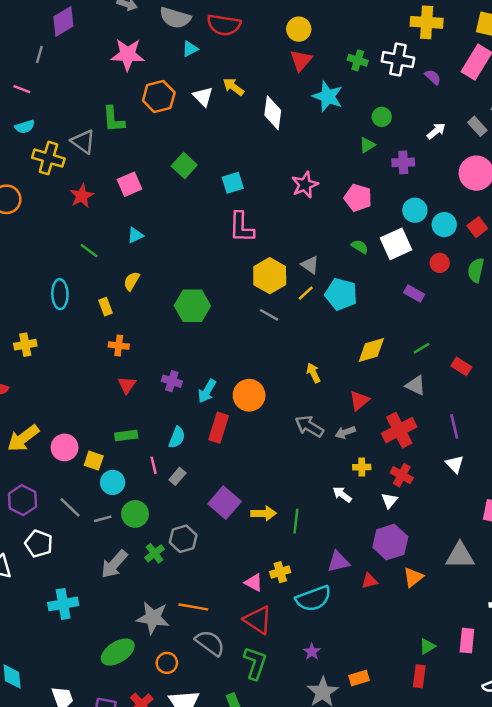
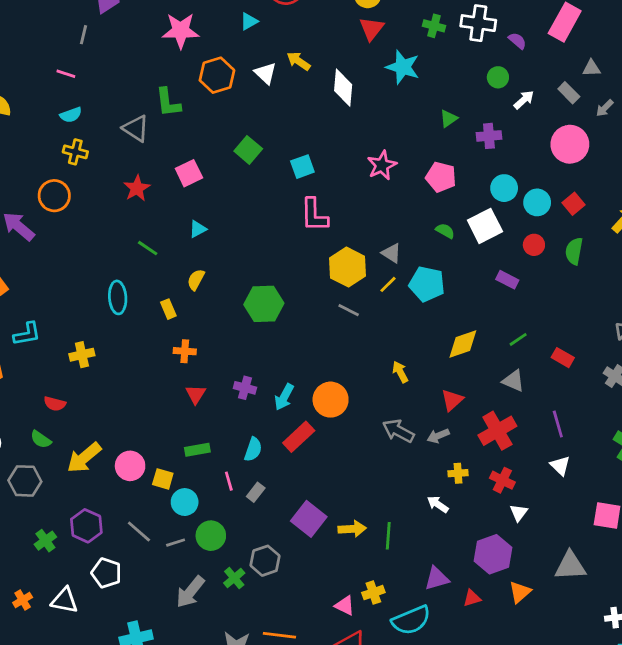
green circle: (382, 117) -> (498, 77), moved
yellow cross: (48, 158) -> (75, 152), moved, size x0.7
red rectangle: (219, 428) -> (299, 437), turned 32
white triangle: (389, 501) -> (519, 513), moved

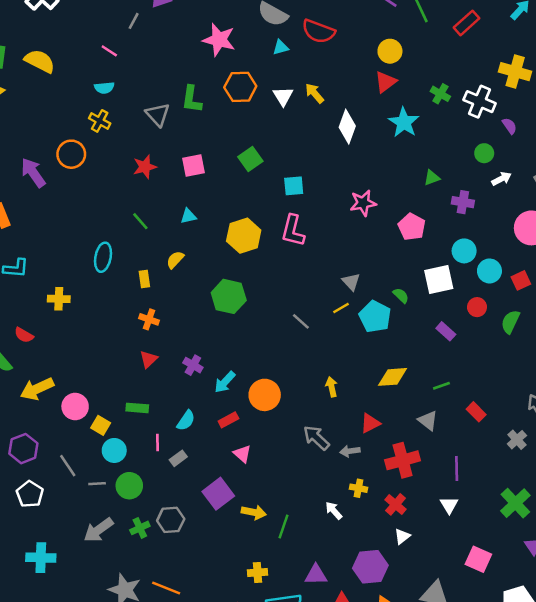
green semicircle: (445, 231) -> (401, 295), moved
yellow hexagon: (348, 267) -> (244, 236), moved
red rectangle: (299, 437) -> (228, 420), size x0.7
pink triangle: (345, 605) -> (242, 454), moved

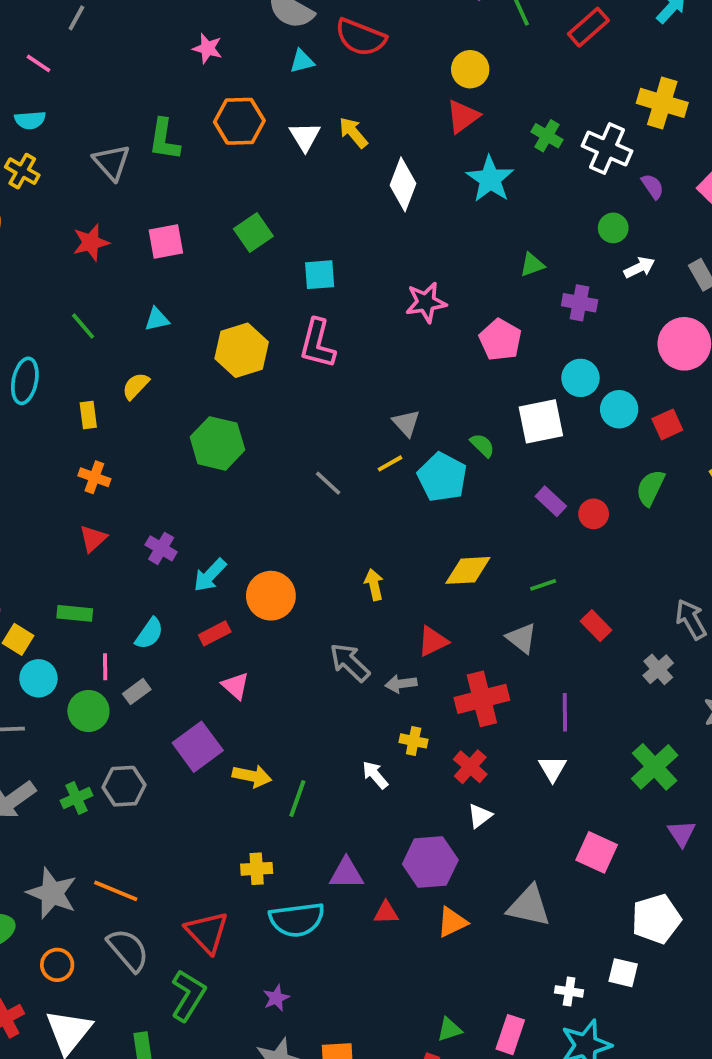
pink star: (219, 40) -> (207, 48), size x0.6
red circle: (477, 307) -> (594, 514), moved
green circle: (129, 486) -> (88, 711), moved

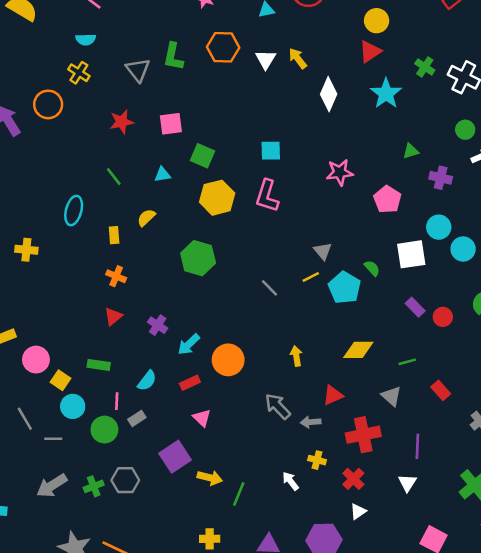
green square: (253, 232) -> (202, 156), moved, turned -35

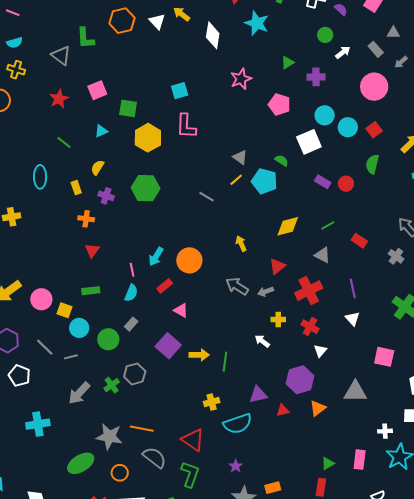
pink star: (340, 172) -> (241, 79), moved
purple cross: (158, 325) -> (106, 196), moved
pink line: (117, 401) -> (132, 270), moved

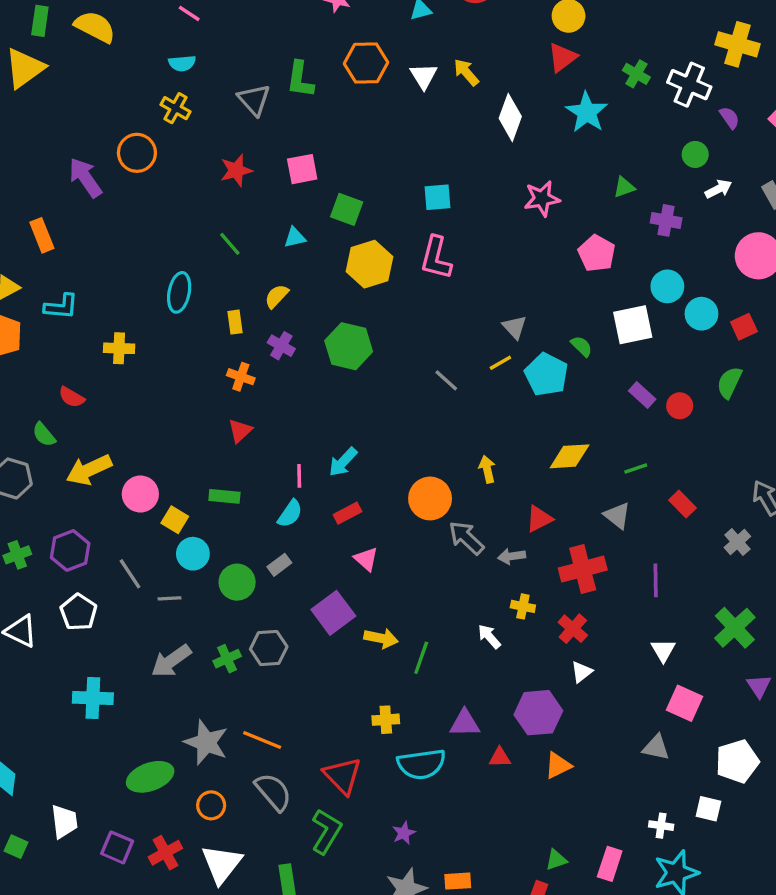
orange circle: (189, 260) -> (430, 498), moved
white triangle: (352, 319) -> (663, 650), moved
gray triangle: (355, 392) -> (656, 747), moved, size x0.7

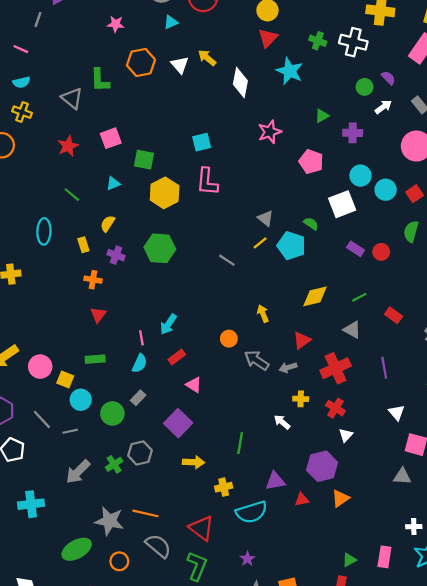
purple semicircle: (730, 118) -> (388, 78), moved
orange circle: (430, 498) -> (229, 339), size x0.6
yellow arrow: (381, 638) -> (194, 462), moved

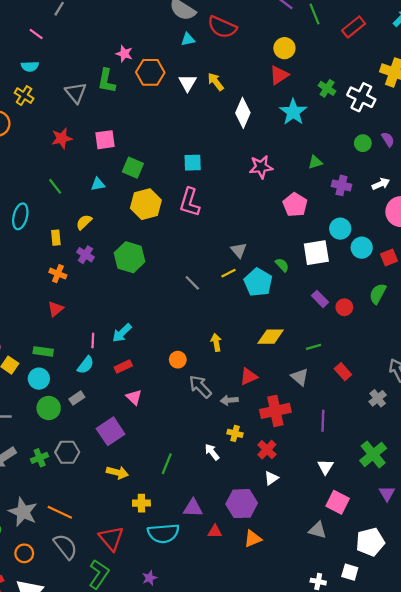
pink star: (116, 24) -> (124, 54), moved
white arrow: (383, 107) -> (381, 184), moved
cyan circle: (81, 400) -> (39, 379), moved

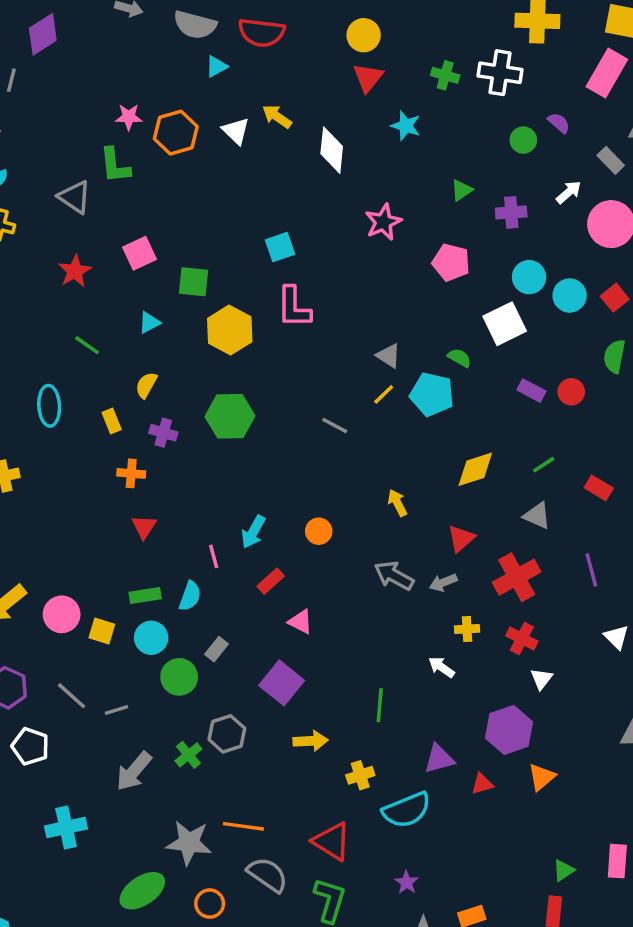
cyan star: (293, 112) -> (406, 126), size x0.7
orange circle: (178, 360) -> (319, 531), moved
cyan semicircle: (86, 365) -> (190, 596), moved

